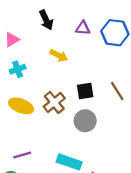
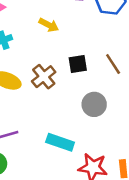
gray circle: (85, 121) -> (94, 104), moved

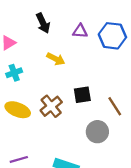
brown line: (113, 64) -> (115, 106), moved

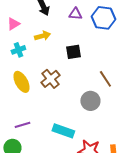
yellow arrow: (56, 59) -> (42, 36), moved, turned -42
black square: (82, 95) -> (73, 52), moved
yellow ellipse: (18, 110) -> (21, 82), turned 40

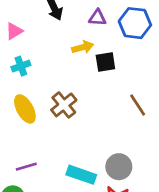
yellow arrow: (42, 36) -> (83, 47), moved
black square: (73, 52) -> (105, 62), moved
gray circle: (90, 101) -> (119, 167), moved

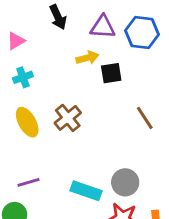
purple triangle: (97, 18) -> (103, 27), size x1.4

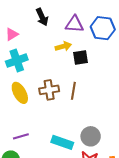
cyan cross: (23, 77) -> (17, 61), size x1.5
brown cross: (68, 118) -> (49, 90), turned 30
brown line: (145, 118) -> (73, 91), moved, turned 42

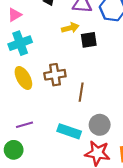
brown line: (73, 91) -> (81, 92), moved

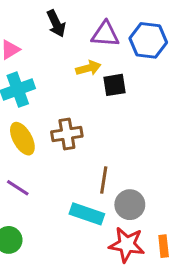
brown line: (81, 92) -> (104, 180), moved
purple line: (25, 125) -> (18, 188), moved, turned 49

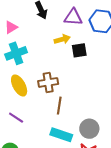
brown line: (104, 180) -> (59, 106), moved

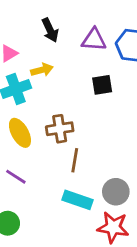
yellow arrow: (62, 39) -> (42, 70), moved

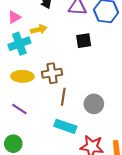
yellow ellipse: (20, 133) -> (22, 76), turned -60
gray circle: (116, 192) -> (94, 104), moved

